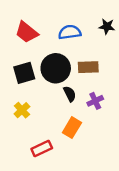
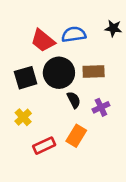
red trapezoid: (27, 32) -> (43, 41), moved
red rectangle: (42, 149) -> (44, 146), moved

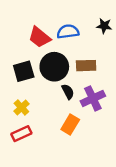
purple cross: (101, 107) -> (93, 98), size x1.5
red rectangle: (44, 146) -> (21, 134), moved

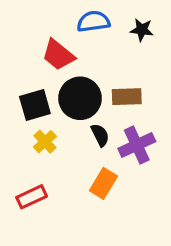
black star: (104, 26) -> (142, 30), moved
blue semicircle: (68, 32) -> (93, 21), moved
yellow cross: (21, 108) -> (45, 142), moved

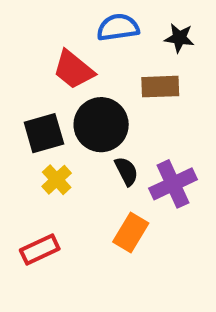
brown rectangle: (127, 97) -> (160, 87), moved

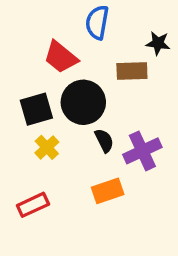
blue semicircle: (118, 27) -> (97, 22), turned -72
black star: (179, 38) -> (158, 43), moved
orange rectangle: (131, 233) -> (108, 191), turned 40

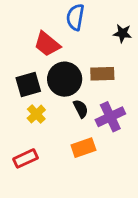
brown rectangle: (132, 71) -> (102, 74), moved

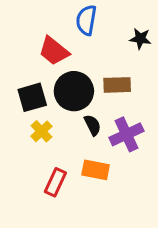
orange rectangle: (83, 148) -> (96, 170), turned 30
red rectangle: (26, 158) -> (55, 182), moved, turned -40

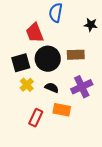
red trapezoid: (54, 51) -> (35, 33), turned 30
black semicircle: (92, 125) -> (52, 88), moved, turned -40

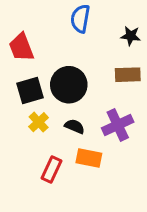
red trapezoid: (35, 33) -> (21, 47), moved
brown rectangle: (76, 55) -> (128, 75), moved

